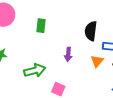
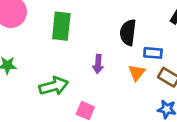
green rectangle: (41, 26) -> (61, 26), size x1.5

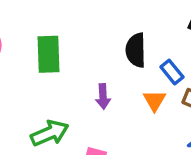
blue rectangle: (153, 53) -> (172, 72), turned 54

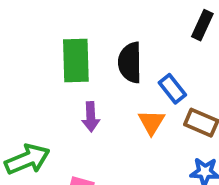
green rectangle: (48, 54) -> (76, 60), moved

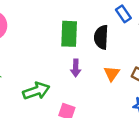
blue rectangle: (172, 89) -> (123, 14), moved

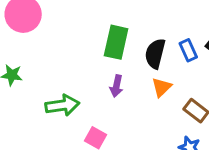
blue rectangle: (123, 14) -> (188, 50), moved
orange triangle: (112, 74) -> (162, 87), moved

